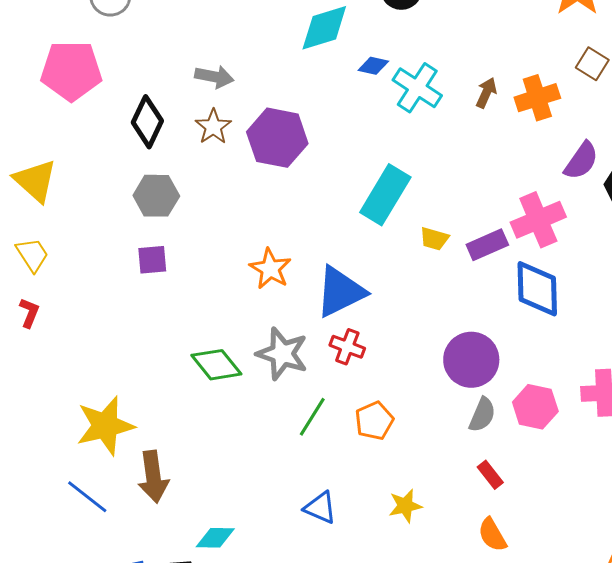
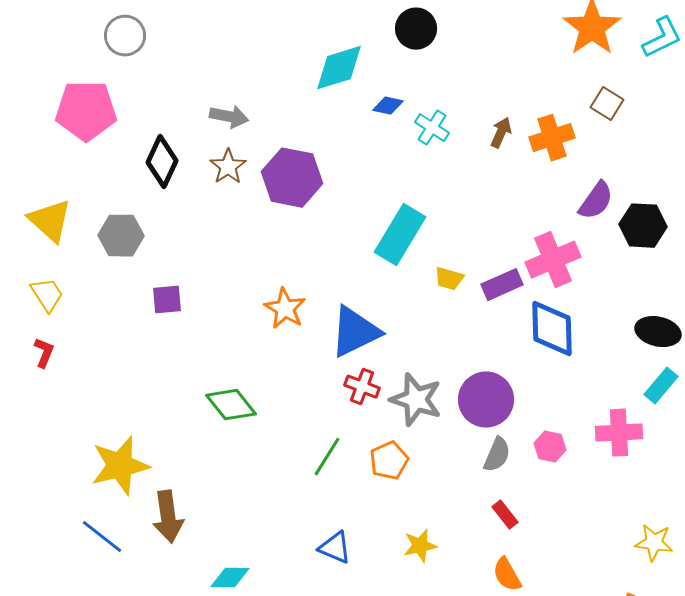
cyan cross: (417, 88) -> (432, 128), size x0.7
gray hexagon: (156, 196) -> (121, 236), moved
gray star: (282, 354) -> (416, 400), moved
pink hexagon: (535, 407) -> (550, 447), size x0.7

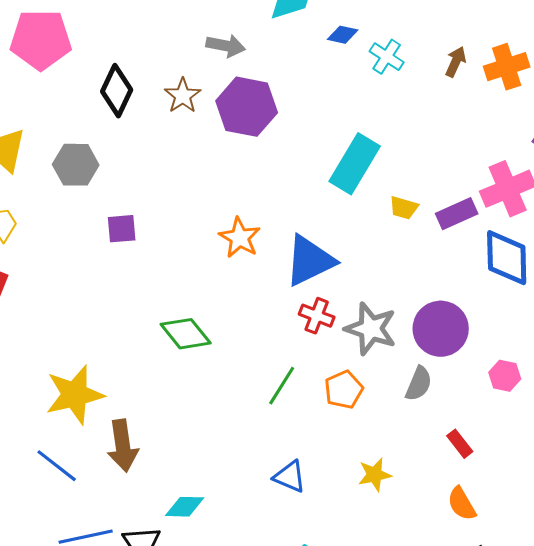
gray arrow: (229, 117) -> (226, 46), moved
gray semicircle: (497, 455) -> (419, 384), moved

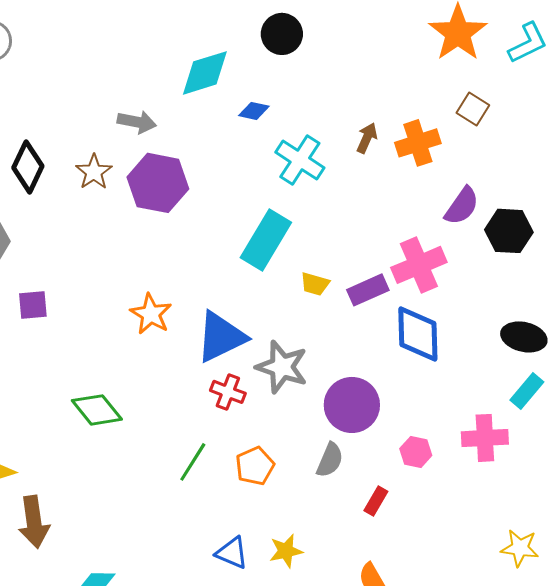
cyan cross: (387, 57) -> (300, 160), moved, size x1.4
gray star: (371, 329) -> (282, 367), moved
red rectangle: (460, 444) -> (376, 501), moved, turned 68
blue triangle: (290, 477) -> (232, 553), moved

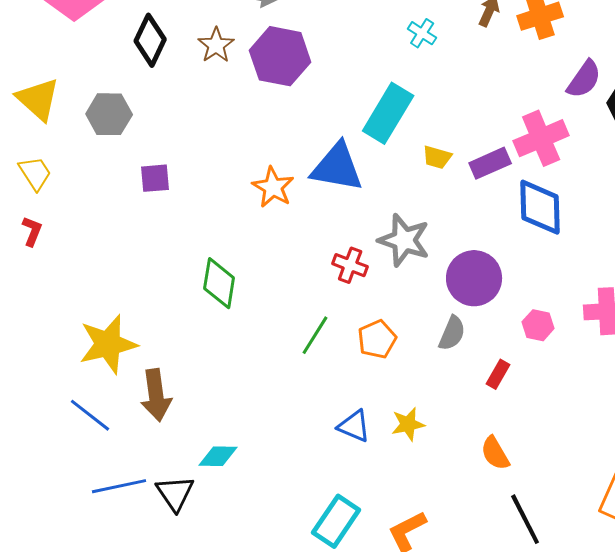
cyan cross: (300, 160) -> (422, 33), size x0.6
blue triangle: (221, 337) -> (337, 167), moved, turned 36
green diamond: (97, 410) -> (219, 283), turned 48

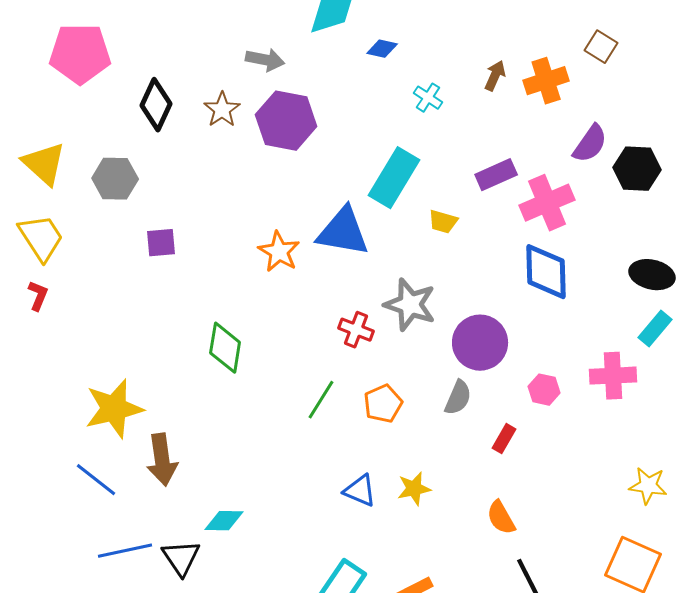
purple rectangle: (490, 163) -> (496, 175), moved
yellow trapezoid: (35, 173) -> (41, 238), size x1.4

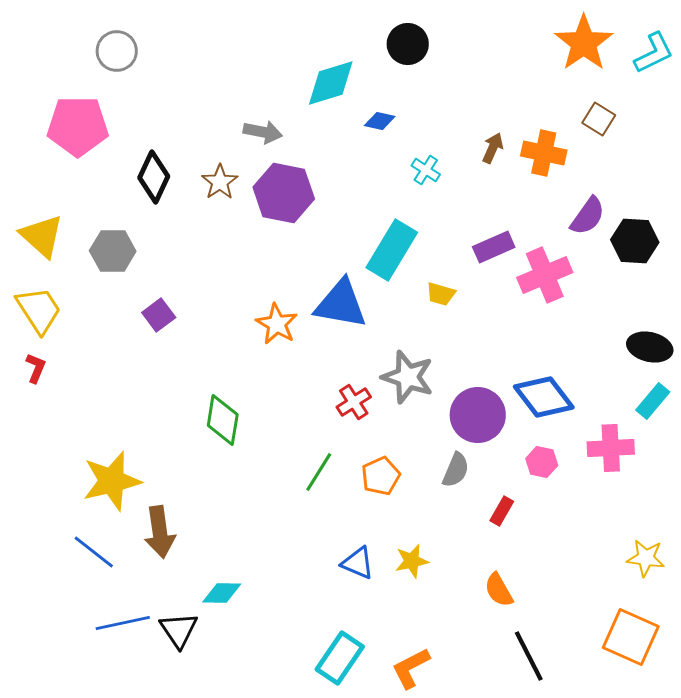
orange cross: (546, 81) -> (544, 153), turned 30
purple square: (161, 243) -> (159, 315), turned -32
blue diamond: (546, 272) -> (544, 397), moved, turned -36
red cross: (356, 330) -> (354, 402), turned 36

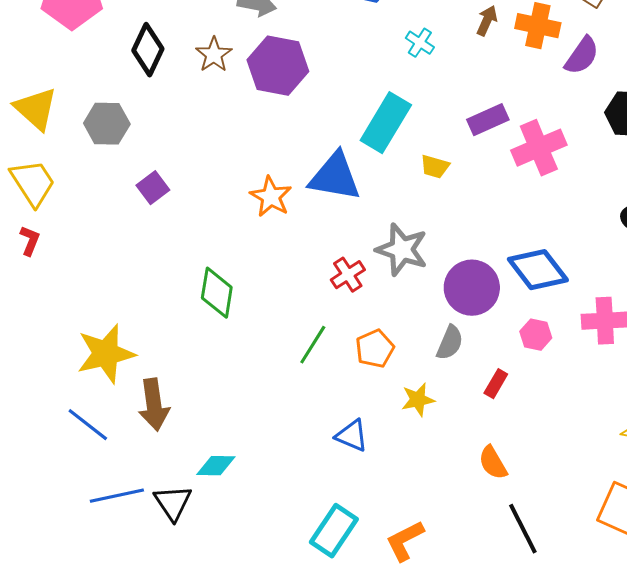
purple semicircle: (588, 216) -> (582, 56), moved
yellow star: (412, 561) -> (418, 400), moved

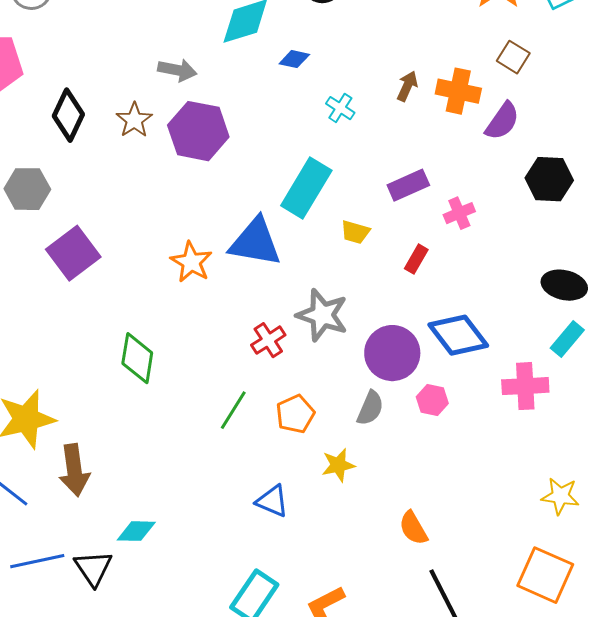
pink cross: (539, 148) -> (459, 213), size x0.6
purple square: (153, 188) -> (73, 253), size x1.6
pink hexagon: (536, 335) -> (432, 400), moved
red rectangle: (496, 384) -> (416, 259), moved

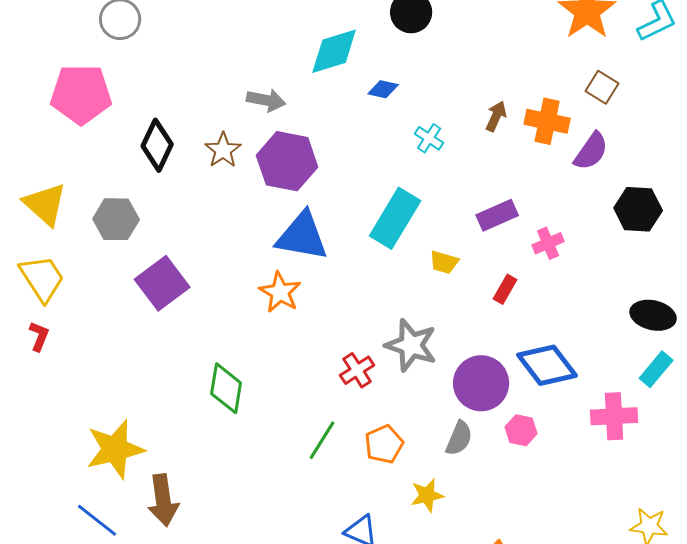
blue triangle: (255, 242) -> (302, 236), moved

